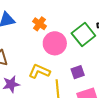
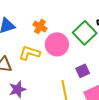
yellow L-shape: (39, 71) -> (29, 53), moved

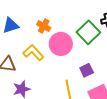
yellow L-shape: (29, 53) -> (33, 53), turned 30

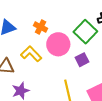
purple square: (87, 70) -> (82, 60), moved

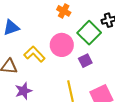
orange cross: (41, 27) -> (64, 11), moved

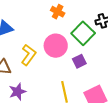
yellow L-shape: (34, 54) -> (28, 55), turned 80

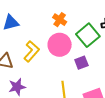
orange cross: (58, 12) -> (60, 20), moved

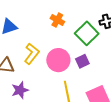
pink circle: (60, 45) -> (58, 60), moved

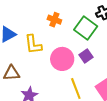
yellow L-shape: (32, 54) -> (33, 44), moved, turned 145

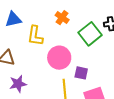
purple square: (86, 56) -> (81, 73), moved, turned 32

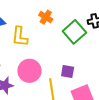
pink circle: (59, 58) -> (29, 71), moved

